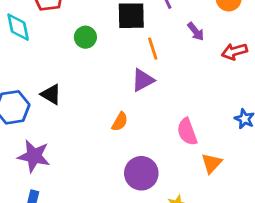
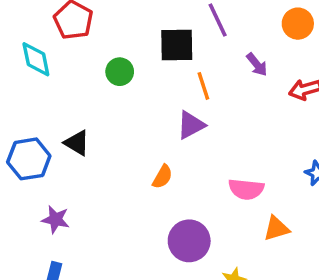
pink semicircle: (187, 132) -> (246, 189), turned -64
purple star: (34, 156) -> (56, 219), size x0.7
orange triangle: (211, 163) -> (276, 228), turned 30

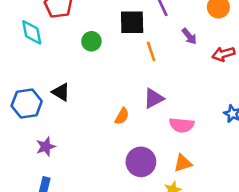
purple triangle: (191, 125) -> (154, 98), moved
purple star: (56, 219) -> (46, 147), turned -30
orange triangle: (276, 228) -> (183, 163), moved

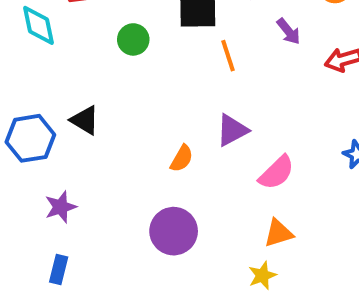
pink semicircle: (182, 125) -> (276, 173), turned -50
purple circle: (141, 162) -> (174, 231), moved

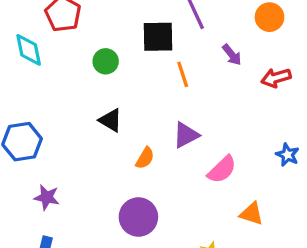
black triangle: (85, 120) -> (111, 120), moved
purple star: (61, 207) -> (47, 197), turned 30
orange triangle: (278, 233) -> (251, 214), moved, turned 35

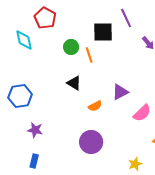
orange line: (183, 74) -> (89, 55), moved
orange semicircle: (145, 158) -> (95, 106), turned 32

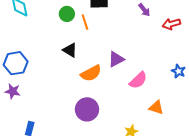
orange semicircle: (95, 106) -> (91, 73), size x1.5
purple star: (35, 130) -> (13, 91), moved

